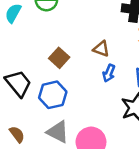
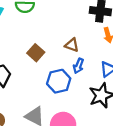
blue hexagon: (53, 95) -> (59, 81), moved

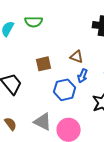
brown square: (36, 53) -> (44, 64), turned 35

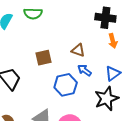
blue arrow: (83, 76) -> (84, 70), turned 104

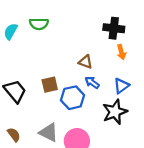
brown square: (44, 58) -> (50, 85), moved

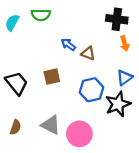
blue arrow: (92, 83) -> (68, 45), moved
blue hexagon: (73, 98) -> (92, 90), moved
brown semicircle: (14, 135) -> (15, 127), turned 56

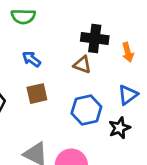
black cross: (117, 19) -> (95, 38), moved
blue arrow: (68, 45) -> (31, 59), moved
black star: (118, 104) -> (119, 128), size x0.7

